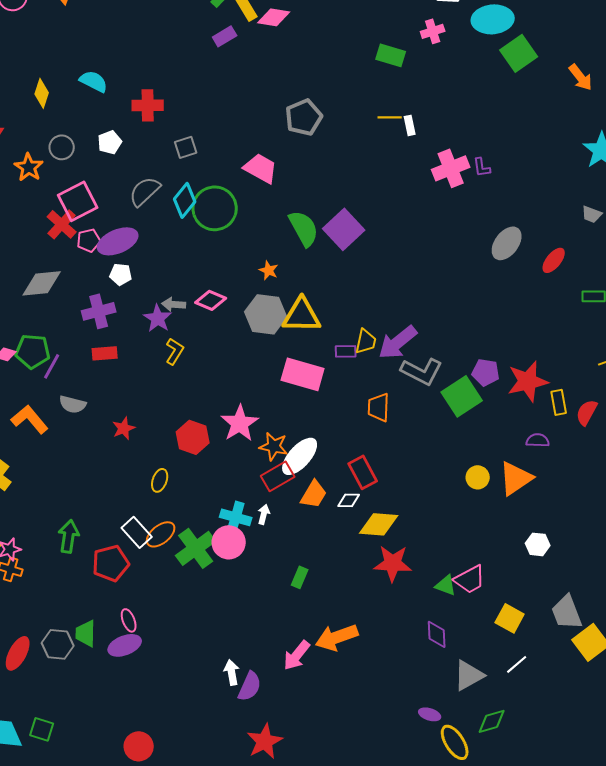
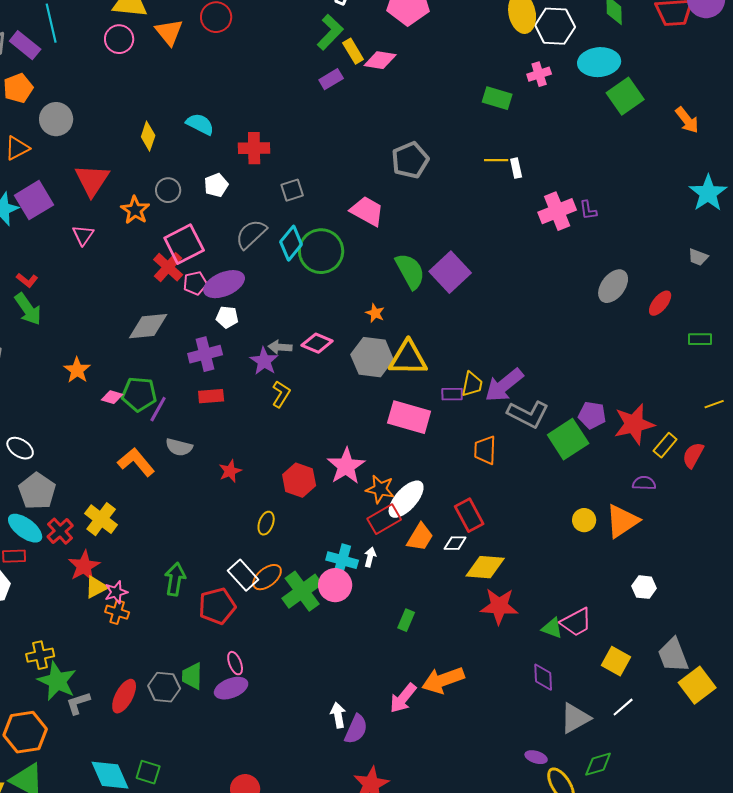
yellow rectangle: (559, 402) -> (665, 445), turned 50

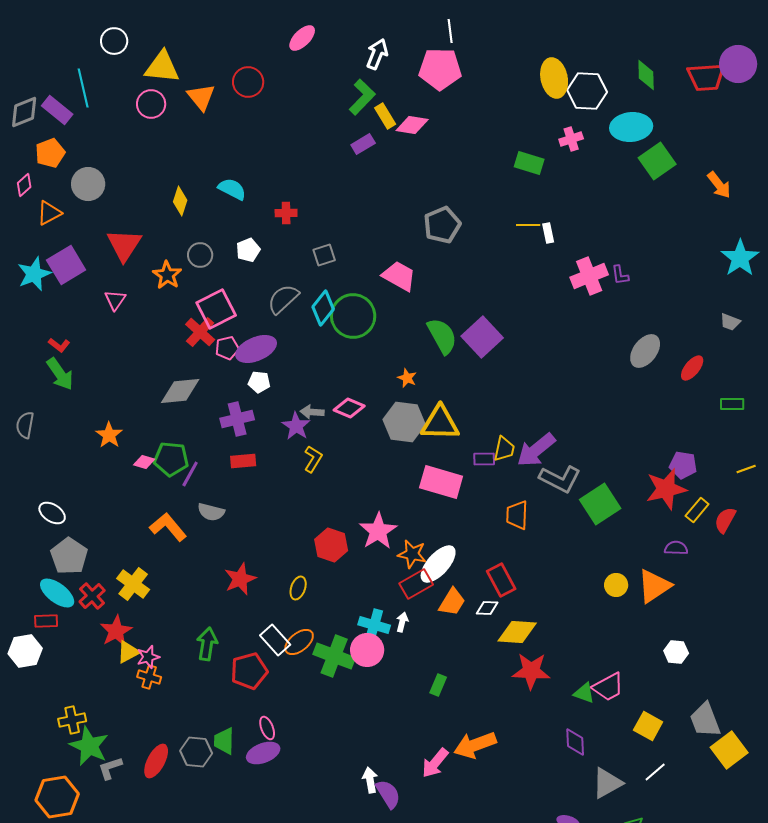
red cross: (254, 148) -> (286, 213), size x0.7
purple pentagon: (592, 415) -> (683, 465), moved
red star: (230, 471) -> (240, 579), moved, size x1.4
green cross: (302, 591) -> (334, 656), turned -33
purple semicircle: (356, 729) -> (388, 794), turned -56

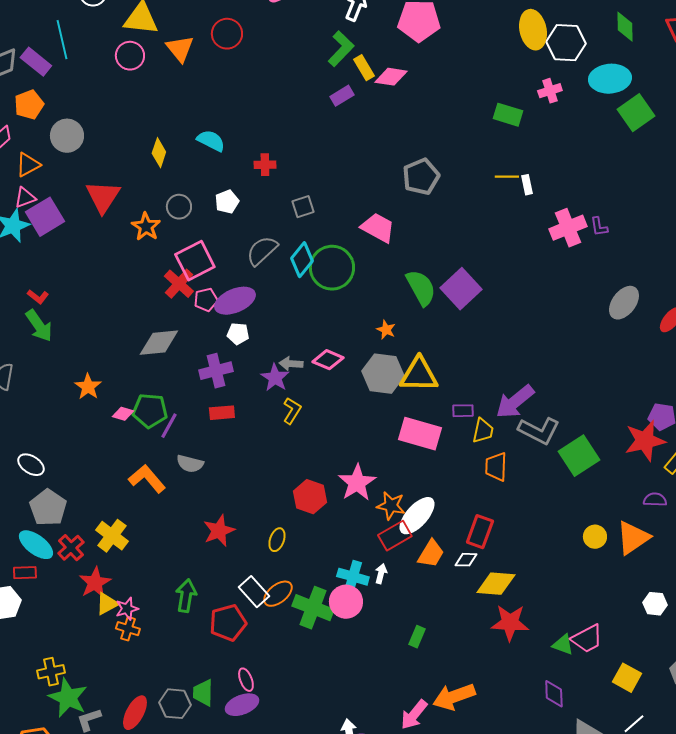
pink triangle: (115, 300) -> (25, 198), moved, turned 35
yellow trapezoid: (504, 449) -> (483, 431), moved
red rectangle: (501, 580) -> (480, 532), turned 48

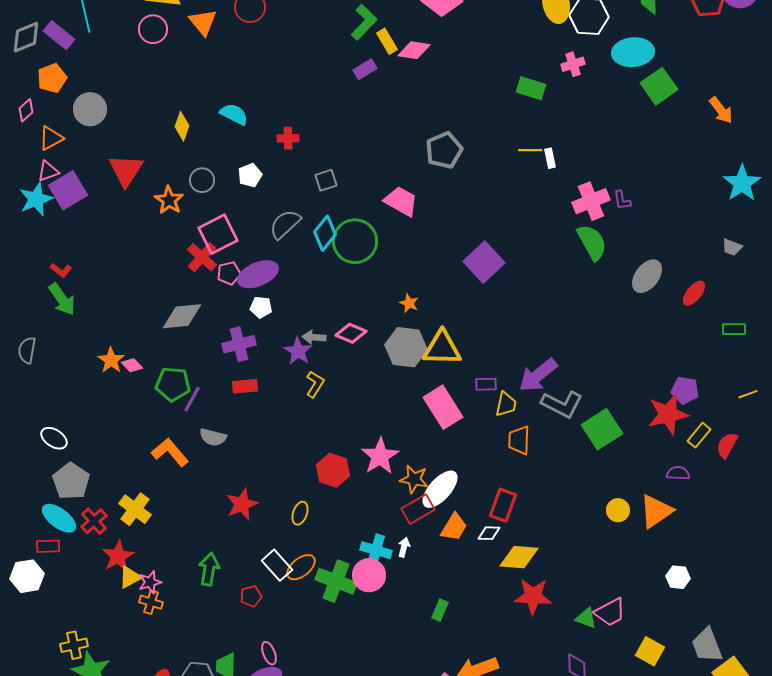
green semicircle: (421, 288) -> (592, 242), moved
pink diamond: (123, 414) -> (132, 365), moved, turned 30
pink rectangle: (420, 434) -> (443, 407), turned 42
red pentagon: (228, 623) -> (251, 596), size x0.6

